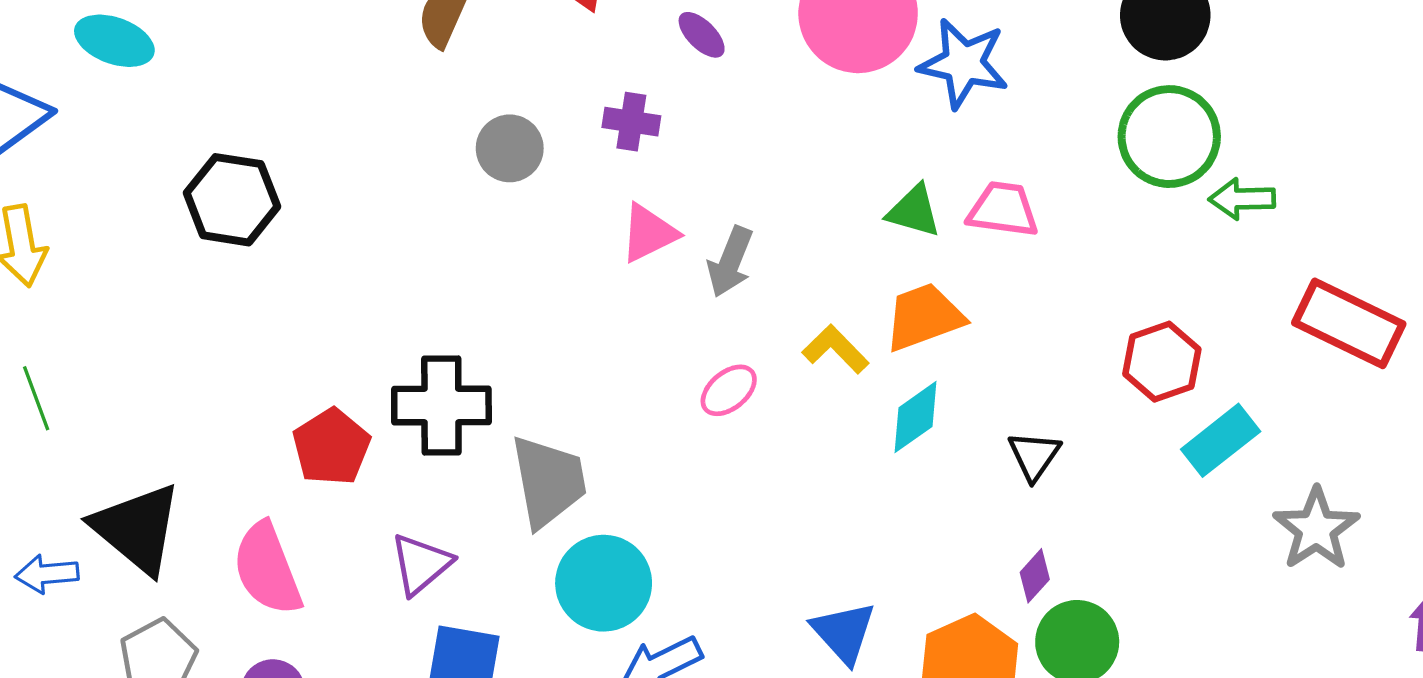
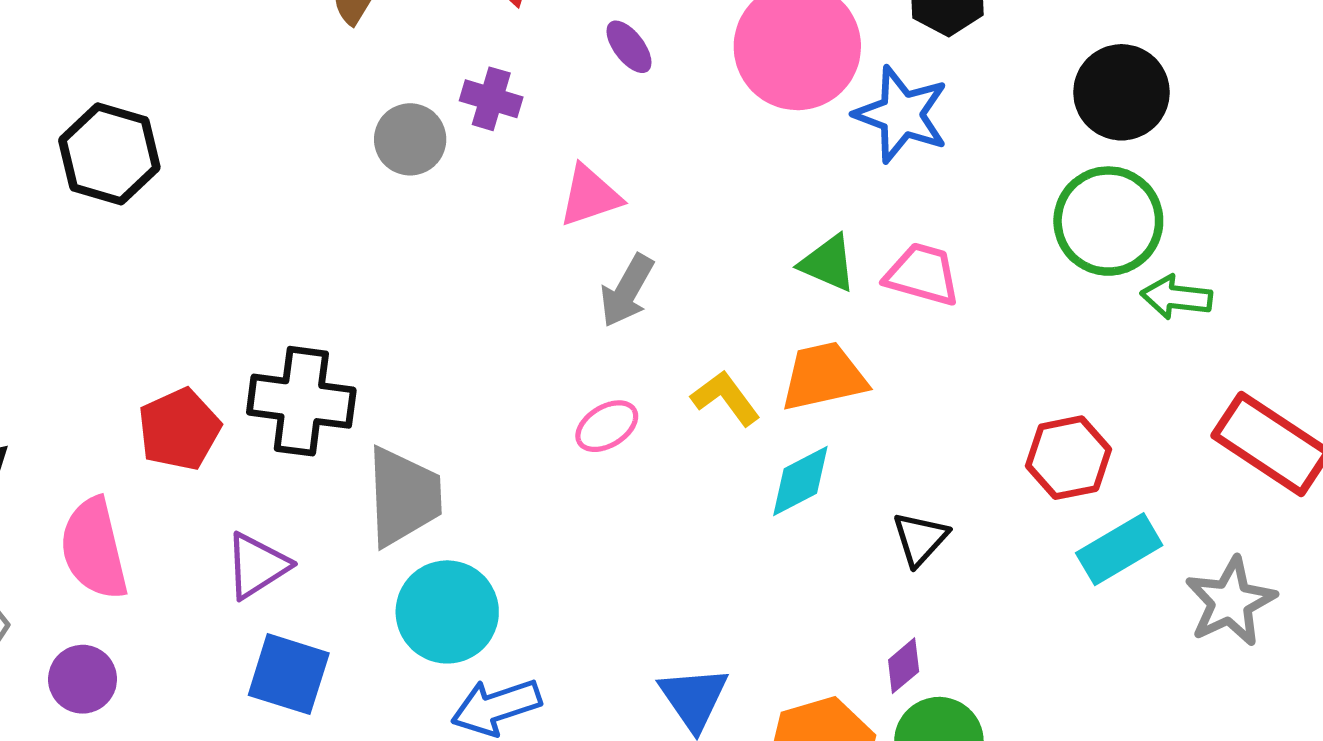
purple cross: (631, 122) -> (491, 99), moved
pink triangle: (649, 233) -> (590, 196), moved
gray star: (1316, 529) -> (1230, 602), moved

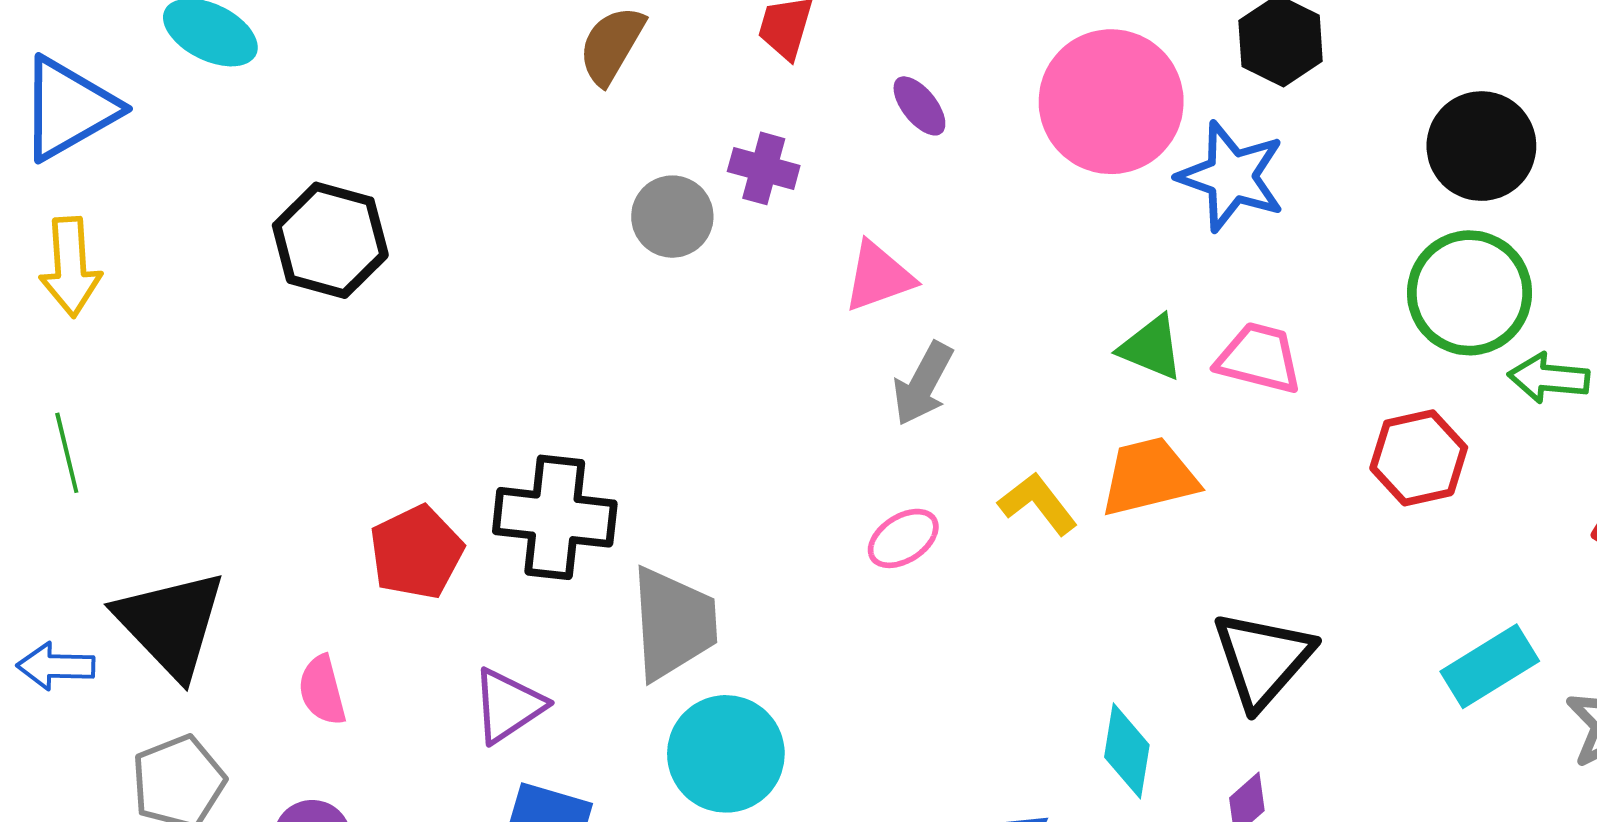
red hexagon: (1068, 458) -> (1419, 458), moved
cyan diamond: (800, 481) -> (1127, 751), moved, turned -52
black triangle: (920, 539) -> (1263, 659), size x1.6
pink semicircle: (94, 549) -> (322, 690), size x0.6

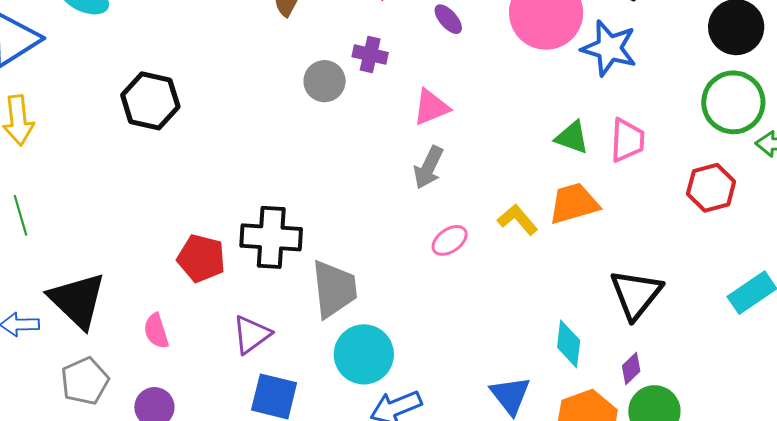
pink trapezoid: (1259, 358) -> (627, 140), turned 81
gray arrow: (923, 384) -> (429, 167), moved
red pentagon: (416, 552) -> (201, 258), turned -30

